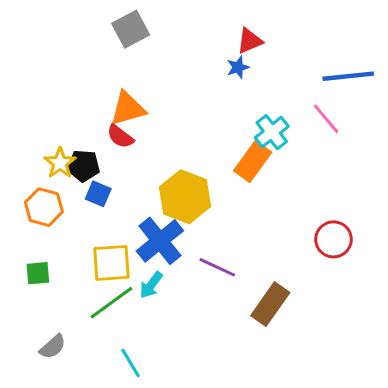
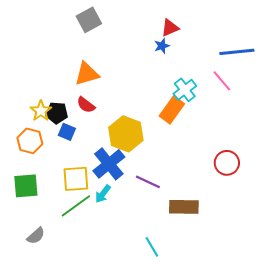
red semicircle: (120, 136) -> (86, 105), moved
green square: (38, 273) -> (26, 186), size x1.5
brown rectangle: (270, 304) -> (184, 207), turned 56
cyan line: (131, 363) -> (152, 247), moved

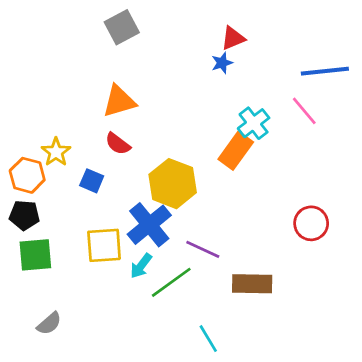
black pentagon: (57, 113) -> (24, 215), moved
orange hexagon: (30, 141) -> (27, 175), moved
green line: (76, 206) -> (171, 282), moved

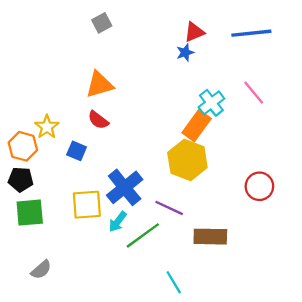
gray square: (122, 27) -> (102, 23), size x0.7
blue line: (325, 71) -> (251, 33), moved
yellow hexagon: (173, 184) -> (187, 160), moved

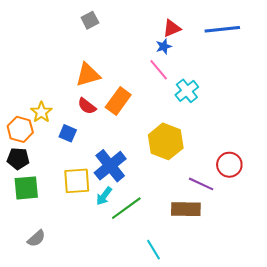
pink line: (254, 93) -> (159, 70), moved
orange rectangle: (197, 126) -> (118, 101), moved
purple line: (169, 208) -> (201, 184), moved

